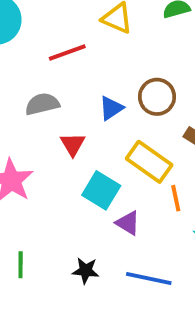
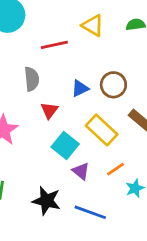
gray semicircle: (42, 104) -> (32, 79), turned 90
orange line: (176, 198) -> (116, 169), moved, turned 60
black star: (86, 271) -> (46, 201), size x1.5

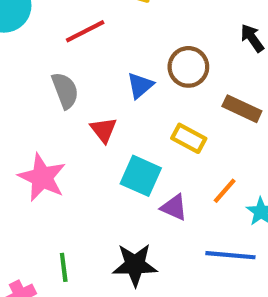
yellow rectangle: (102, 130) -> (189, 138), size x0.7
blue line: (90, 212) -> (230, 255), moved

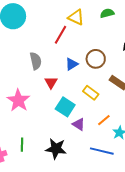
red line: (85, 31) -> (60, 35), moved, turned -42

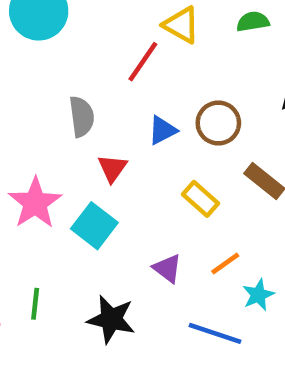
cyan square: (65, 107) -> (94, 226), moved

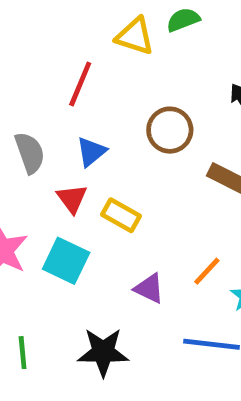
yellow triangle: (181, 25) -> (135, 36), moved
blue triangle: (163, 130) -> (91, 152), moved
yellow rectangle: (201, 199) -> (121, 215), moved

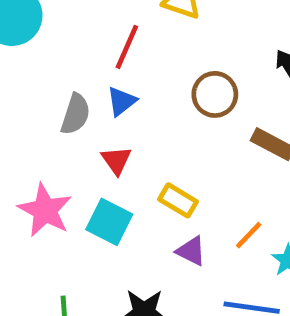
blue triangle: (91, 152) -> (121, 101), moved
gray semicircle: (30, 153) -> (75, 114), turned 36
yellow rectangle: (121, 215) -> (178, 200), moved

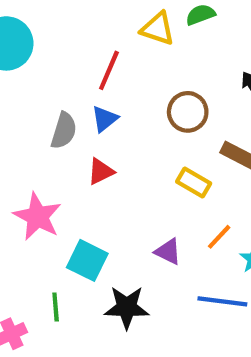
red triangle: (116, 160) -> (101, 171), turned 40
yellow rectangle: (178, 200) -> (194, 182), moved
cyan square: (109, 222) -> (87, 260), moved

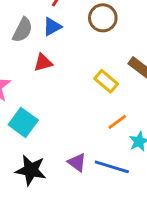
brown circle: (188, 112) -> (103, 18), moved
purple triangle: (168, 252) -> (77, 162), moved
black star: (127, 307) -> (31, 170), moved

